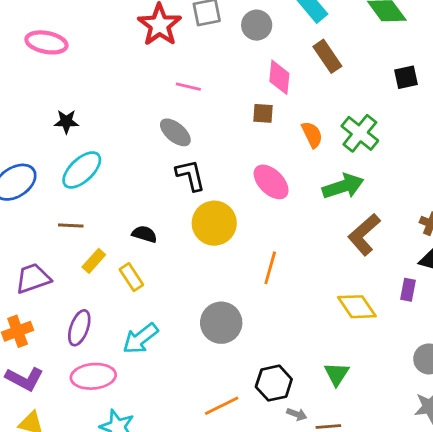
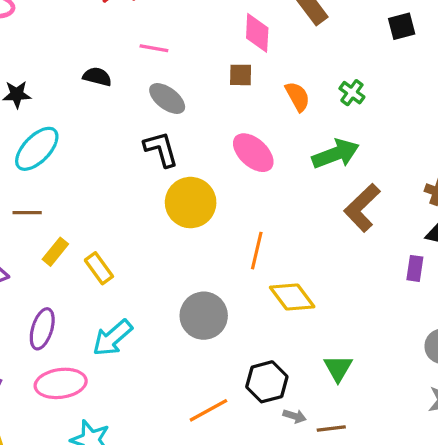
gray ellipse: (175, 132) -> (167, 98), moved
green cross: (360, 133) -> (352, 93), size x0.6
black semicircle: (144, 234) -> (97, 77), moved
yellow diamond: (357, 307) -> (292, 297), moved

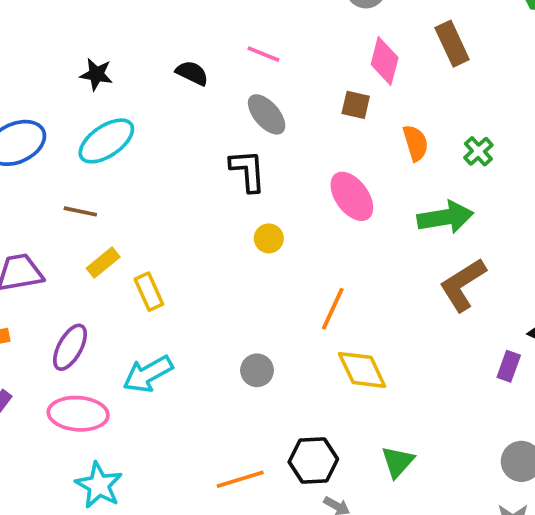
yellow circle: (191, 203) -> (269, 238), size x0.5
gray circle: (204, 316) -> (257, 370), size x0.6

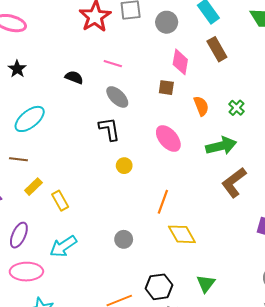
black star: (96, 74) -> (17, 69), moved, turned 30

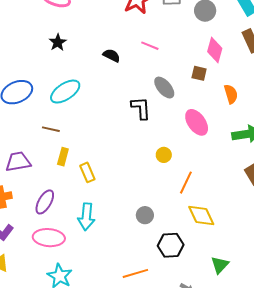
gray ellipse: (117, 97) -> (164, 88), moved
yellow circle: (124, 166) -> (164, 155), moved
yellow rectangle: (33, 187) -> (63, 157), turned -36
cyan arrow: (63, 246) -> (86, 217), turned -56
black hexagon: (159, 287) -> (171, 245), moved

